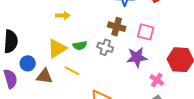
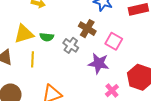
yellow line: (72, 71) -> (33, 59), turned 49

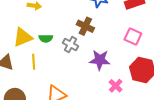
pink square: (114, 41) -> (133, 36), moved

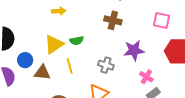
gray cross: (70, 45) -> (106, 65), moved
pink cross: (116, 86) -> (146, 77), moved

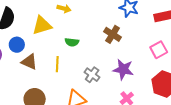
pink square: (162, 21) -> (159, 50), turned 30
yellow triangle: (54, 44) -> (42, 25), moved

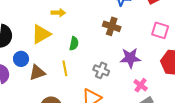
green semicircle: (72, 42) -> (74, 43), turned -72
pink square: (159, 50) -> (160, 30), turned -30
brown triangle: (29, 62) -> (37, 73), turned -30

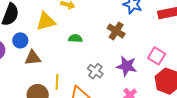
pink square: (160, 30) -> (157, 56), moved
green semicircle: (74, 43) -> (75, 38), turned -112
yellow line: (65, 68) -> (57, 82), moved

